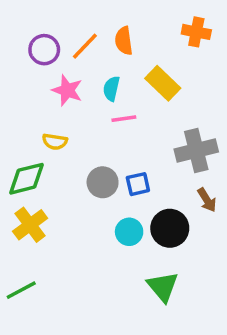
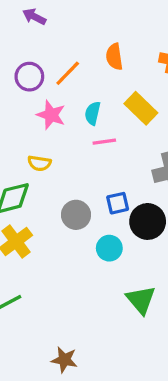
orange semicircle: (124, 41) -> (114, 57), moved
gray circle: (103, 182) -> (76, 215), moved
black circle: (170, 228) -> (148, 221), moved

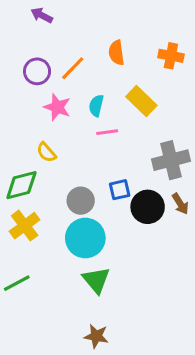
yellow semicircle: (39, 163) -> (46, 152), turned 40
cyan circle: (109, 248) -> (85, 238), moved, size x1.6
green triangle: (141, 300) -> (96, 280), moved
brown star: (64, 360) -> (96, 336), moved

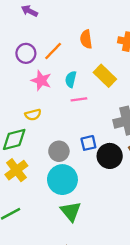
yellow semicircle: (46, 152) -> (33, 115), turned -63

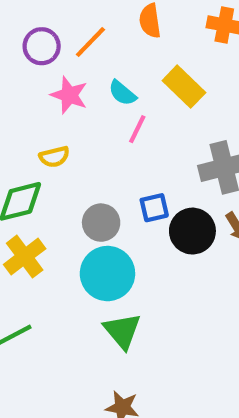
cyan semicircle: (71, 79) -> (122, 93), turned -63
pink line: (79, 99) -> (137, 129), turned -56

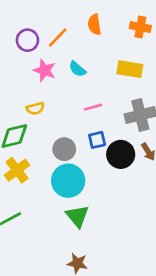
yellow rectangle: (184, 87) -> (130, 69), moved, turned -35
pink line: (137, 129) -> (93, 107), moved, turned 48

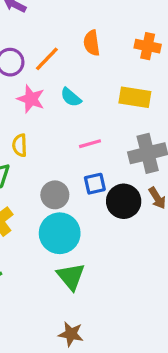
yellow semicircle: (35, 108) -> (20, 145), turned 102

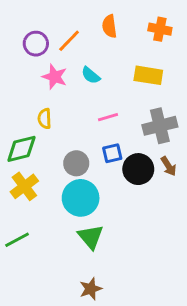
brown star: (71, 334) -> (91, 289), turned -30

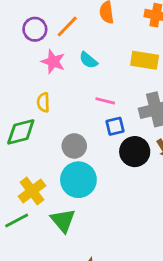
pink line: (108, 117) -> (105, 101), turned 30
blue square: (112, 153) -> (115, 126), moved
yellow cross: (24, 186) -> (32, 191), moved
green triangle: (91, 237) -> (63, 220), moved

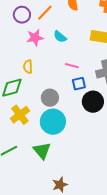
pink star: (53, 62) -> (35, 38), turned -30
yellow cross: (32, 191) -> (20, 115), moved

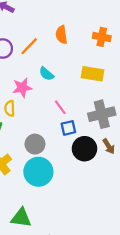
pink star: (35, 38) -> (22, 88), moved
pink line: (72, 66) -> (60, 107), turned 40
green triangle: (42, 151) -> (21, 218), moved, turned -42

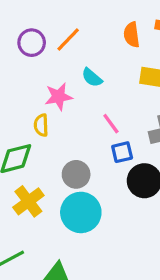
orange semicircle: (61, 35) -> (132, 35), moved

